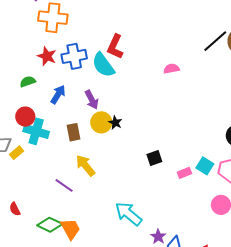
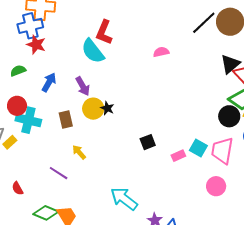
blue cross: (74, 56) -> (30, 26), moved
yellow arrow: (85, 165) -> (79, 152), size x0.7
red semicircle: (15, 209) -> (18, 188), moved

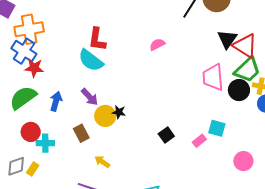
blue cross: (30, 26) -> (24, 51), turned -30
green semicircle: (18, 71) -> (23, 98), size x1.8
cyan cross: (28, 120) -> (45, 143), size x0.7
pink trapezoid: (222, 151) -> (213, 77), moved

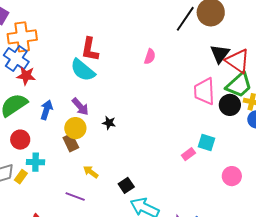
pink semicircle: (157, 44) -> (150, 57), turned 133
yellow circle: (105, 116) -> (75, 128), moved
black square: (166, 135) -> (126, 185), moved
cyan cross: (45, 143) -> (36, 162), moved

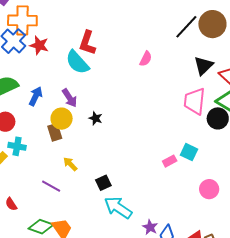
black triangle: (220, 54) -> (203, 66), moved
red star: (26, 76) -> (39, 45), moved

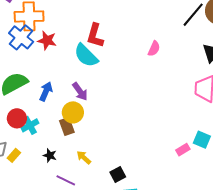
black star: (96, 118) -> (50, 155), moved
cyan cross: (17, 146) -> (30, 125), moved, turned -36

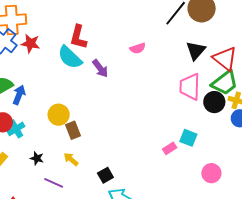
pink semicircle: (154, 49) -> (138, 48), turned 49
blue arrow: (46, 91) -> (19, 95), moved
purple arrow: (80, 91) -> (100, 68), moved
brown rectangle: (67, 126) -> (73, 130), moved

